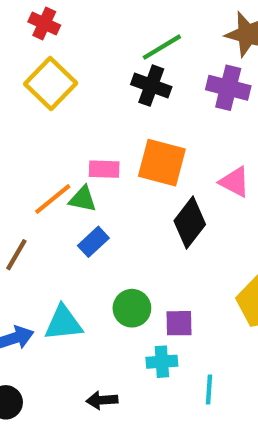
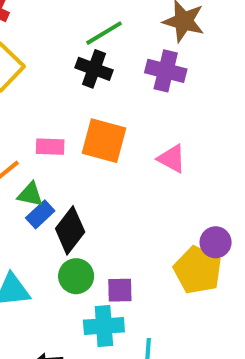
green triangle: (83, 199) -> (30, 194), moved
black diamond: (190, 223) -> (70, 230), moved
cyan cross: (162, 362) -> (104, 326), size x1.4

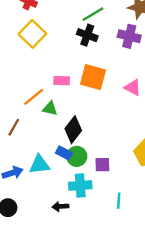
blue rectangle: (40, 214) -> (64, 153), moved, turned 70
cyan cross: (104, 326) -> (80, 186), moved

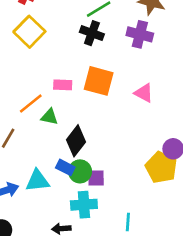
purple square: (102, 165) -> (96, 178), moved

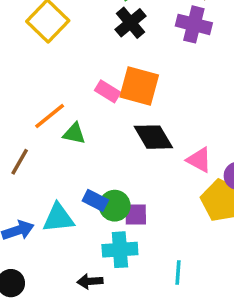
black cross: (92, 33) -> (130, 23), turned 30
pink rectangle: (63, 85) -> (108, 91), moved, turned 30
pink triangle: (144, 93) -> (199, 160), moved
black diamond: (76, 141) -> (153, 137), moved, turned -68

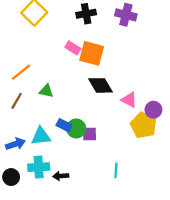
black cross: (130, 23) -> (86, 14), turned 30
pink rectangle: (108, 91) -> (73, 48), moved
orange line: (50, 116) -> (21, 72), moved
green triangle: (74, 134) -> (46, 91), moved
cyan cross: (120, 250) -> (39, 167), moved

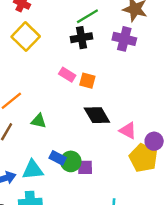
orange square: (92, 53) -> (87, 81), size x0.6

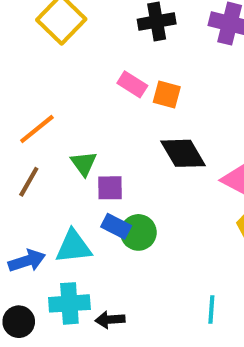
green triangle: (39, 121) -> (84, 163), turned 42
purple square: (85, 167) -> (110, 188), moved

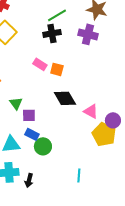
green circle: (138, 232) -> (43, 146), moved
black arrow: (110, 320) -> (29, 180), turned -72

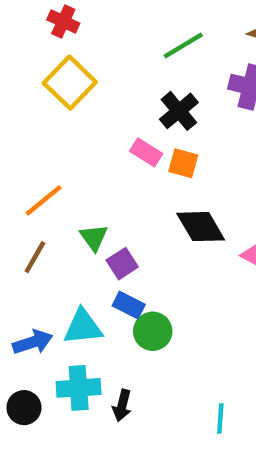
black cross: (52, 33) -> (179, 111), moved, turned -30
purple square: (29, 115) -> (122, 264), turned -32
cyan line: (79, 175) -> (220, 419), moved

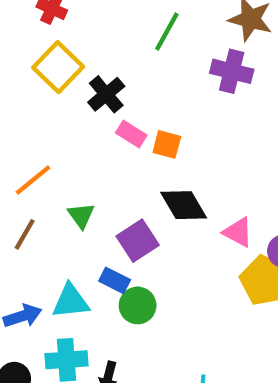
green line: (183, 45) -> (167, 32), turned -30
black cross: (179, 111) -> (106, 94), moved
purple square: (122, 264) -> (138, 241), moved, size x1.4

